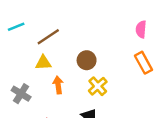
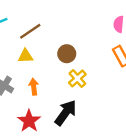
orange arrow: (58, 85) -> (34, 87), moved

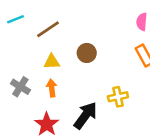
yellow triangle: (25, 56) -> (52, 62), moved
yellow cross: (77, 78) -> (118, 97), moved, turned 30

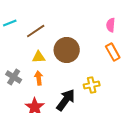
brown circle: (87, 53) -> (67, 50), size x1.6

